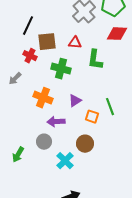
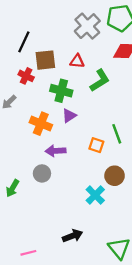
green L-shape: (95, 60) -> (100, 80), turned -130
purple triangle: (75, 101) -> (69, 116), moved
brown circle: (85, 144) -> (115, 176), moved
cyan cross: (65, 161) -> (95, 195), moved

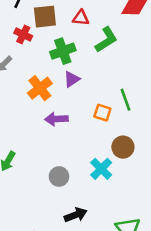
green cross: (61, 91) -> (63, 51), turned -35
orange cross: (41, 124) -> (40, 88), turned 30
gray circle: (42, 173) -> (59, 176), moved

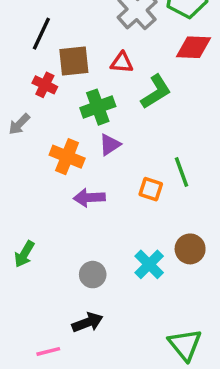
orange cross: (40, 88) -> (67, 157), turned -30
brown circle: (123, 147) -> (190, 249), moved
black arrow: (76, 215) -> (88, 322), moved

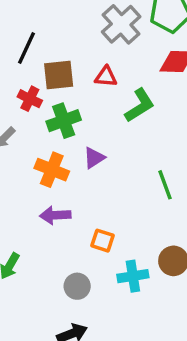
green cross: (98, 107) -> (64, 121), moved
orange square: (151, 189) -> (102, 241), moved
purple arrow: (89, 198) -> (55, 215), moved
cyan cross: (149, 264) -> (133, 276), turned 36

